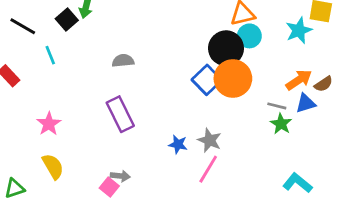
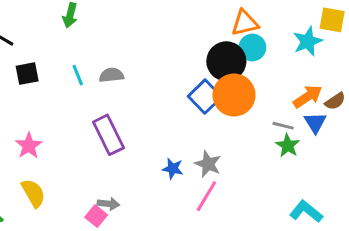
black square: (67, 19) -> (27, 74), moved, turned 30
cyan line: (50, 55) -> (78, 75), moved
blue triangle: (306, 103) -> (315, 123), turned -45

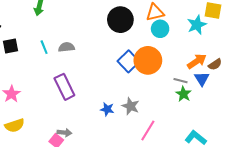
black circle: (226, 61) -> (120, 20), moved
yellow semicircle: (33, 193) -> (15, 125), turned 102
pink line: (206, 196) -> (148, 131), moved

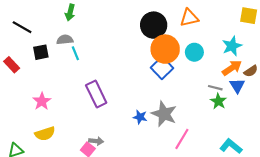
cyan star: (197, 25) -> (232, 46), moved
cyan circle: (160, 29) -> (194, 52), moved
gray semicircle: (66, 47) -> (65, 40), moved
orange circle: (148, 60) -> (165, 49), moved
gray star: (131, 106) -> (164, 114), size x1.4

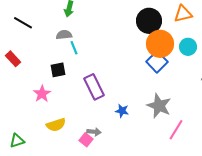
black square: (41, 52) -> (58, 70), moved
blue star: (140, 117) -> (122, 111), moved
yellow semicircle: (45, 134) -> (56, 125), moved

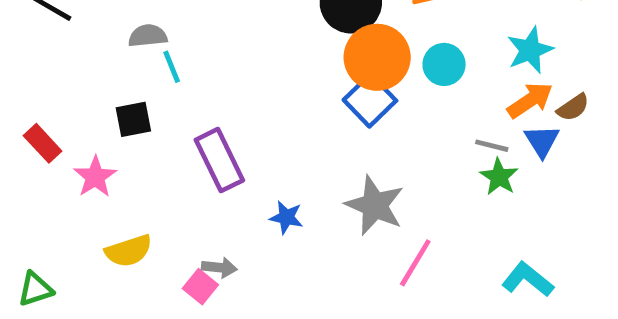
red rectangle: (13, 59) -> (43, 143), moved

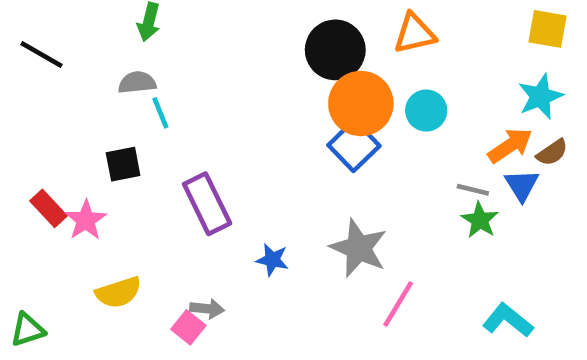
cyan star: (530, 50) -> (540, 97), moved
red rectangle: (43, 143) -> (48, 208), moved

